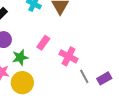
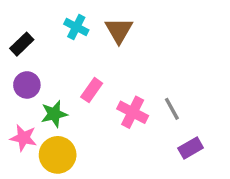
gray line: (84, 76) -> (172, 109), moved

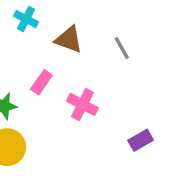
brown triangle: (119, 30) -> (69, 39), moved, turned -40
gray line: (172, 109) -> (122, 48), moved

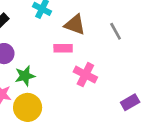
pink rectangle: (41, 82) -> (63, 48), moved, turned 54

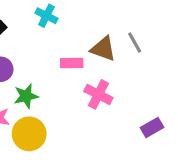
brown triangle: (75, 25) -> (103, 49), moved

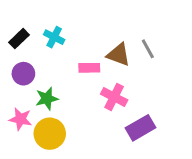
cyan cross: (46, 16) -> (54, 37), moved
purple rectangle: (152, 128) -> (140, 128), moved, size x1.4

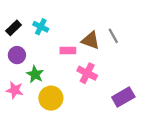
green star: (47, 99) -> (35, 74), turned -30
purple rectangle: (140, 128) -> (123, 97), moved
yellow circle: (50, 134) -> (51, 98), moved

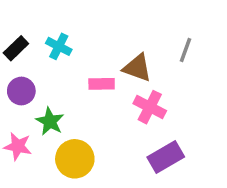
gray line: (113, 36) -> (185, 50), moved, turned 49
pink cross: (87, 73) -> (150, 107), moved
purple rectangle: (123, 97) -> (166, 157), moved

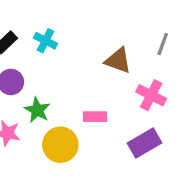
pink rectangle: (102, 84) -> (95, 117), moved
pink cross: (150, 107) -> (151, 95), moved

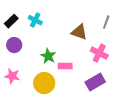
green star: (37, 110) -> (48, 56), moved

